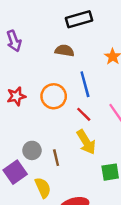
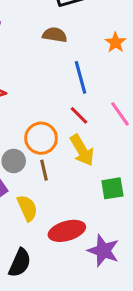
orange circle: (54, 96) -> (41, 138), moved

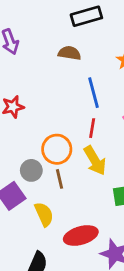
red line: (79, 115) -> (92, 128), turned 54

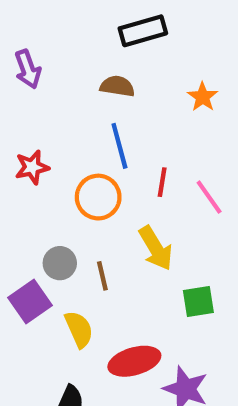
blue line: (94, 93) -> (119, 146), moved
red line: (92, 128) -> (162, 182), moved
orange circle: (57, 149) -> (98, 197), moved

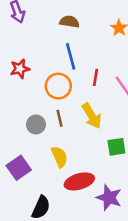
brown line: (102, 276) -> (60, 118), moved
purple square: (30, 302) -> (19, 168), moved
yellow semicircle: (79, 329) -> (60, 157), moved

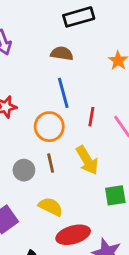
yellow semicircle: (60, 157) -> (51, 207), turned -40

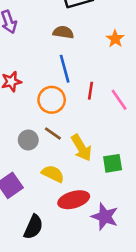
yellow arrow: (87, 160) -> (81, 148), moved
brown line: (51, 163) -> (53, 134), turned -42

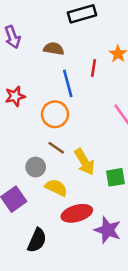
brown semicircle: (63, 32) -> (54, 49), moved
red line: (91, 91) -> (94, 68), moved
gray circle: (28, 140) -> (36, 167), moved

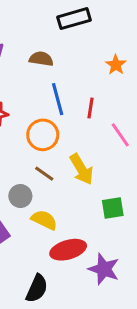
red line: (94, 68) -> (90, 108), moved
yellow arrow: (85, 162) -> (82, 169), moved
black semicircle: (37, 240) -> (37, 288), moved

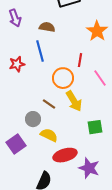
orange star: (116, 65) -> (97, 31), size x1.5
blue line: (58, 99) -> (40, 51), moved
orange circle: (43, 135) -> (63, 78), moved

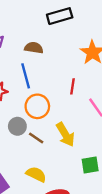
orange circle: (63, 78) -> (37, 106), moved
gray circle: (33, 119) -> (17, 126), moved

